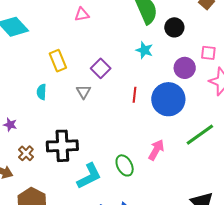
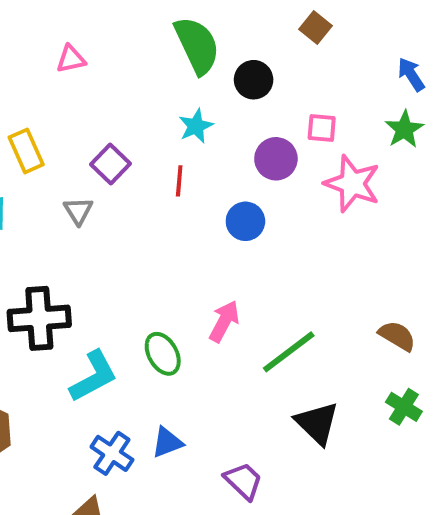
cyan star: (144, 50) -> (196, 126), turned 30
red line: (135, 95) -> (179, 181), moved
blue circle: (168, 99) -> (245, 221), size x0.6
green line: (200, 135) -> (289, 352), moved

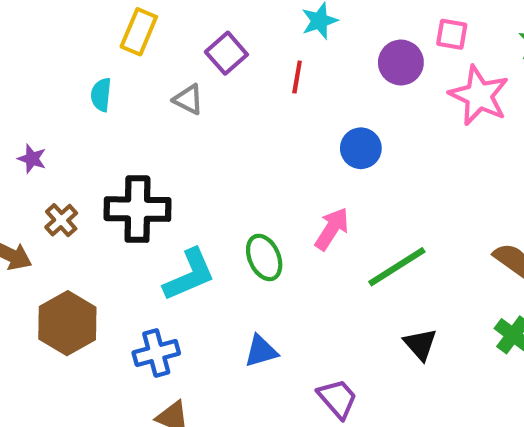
yellow rectangle: (26, 151) -> (139, 32), turned 42
gray triangle: (78, 211) -> (188, 99), turned -36
blue circle: (245, 221) -> (361, 148), moved
black triangle: (317, 423) -> (420, 344), size x0.7
blue cross: (112, 453) -> (156, 353), moved, turned 36

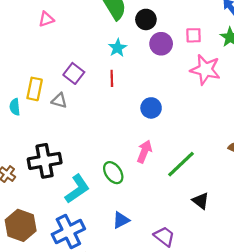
yellow rectangle: (139, 32) -> (35, 89), moved
pink square: (452, 34) -> (194, 35), moved
purple circle: (401, 62) -> (161, 44), moved
blue cross: (156, 353) -> (68, 232), size x1.4

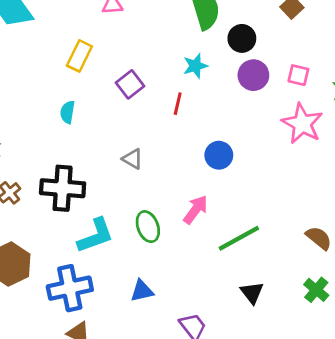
yellow rectangle: (35, 89) -> (79, 56), moved
gray triangle: (59, 101) -> (133, 159), moved
cyan semicircle: (15, 107) -> (67, 112), moved

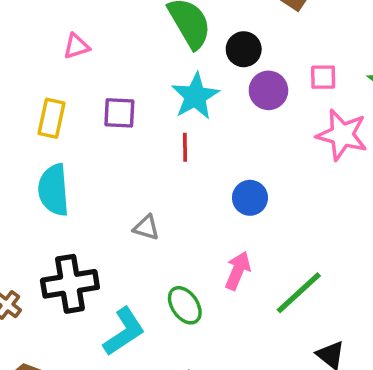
cyan star: (195, 66) -> (195, 96), size x1.5
purple square: (130, 84) -> (119, 113), moved, turned -36
cyan semicircle: (67, 112) -> (54, 190), size x1.8

